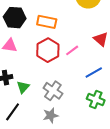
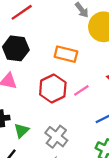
orange rectangle: (47, 22) -> (66, 54), moved

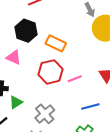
orange rectangle: (66, 54) -> (56, 43), moved

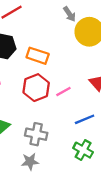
gray cross: (45, 114) -> (36, 134), turned -30

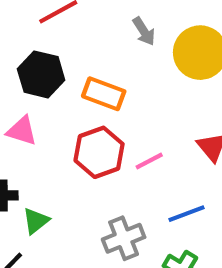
gray arrow: (70, 14) -> (144, 31), moved
gray cross: (36, 134) -> (124, 238), moved, turned -35

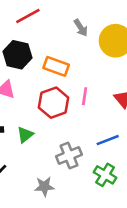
pink line: (149, 161) -> (85, 96), moved, turned -54
green triangle: (36, 221) -> (25, 135), moved

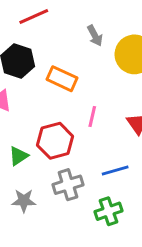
red hexagon: (54, 103) -> (55, 141), moved
green cross: (105, 175) -> (109, 211), turned 35
gray star: (44, 186) -> (24, 201), moved

